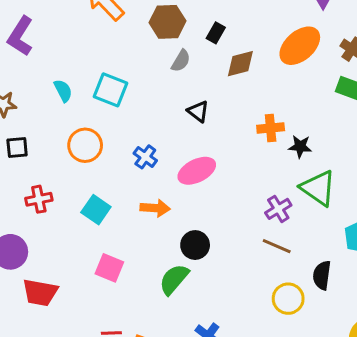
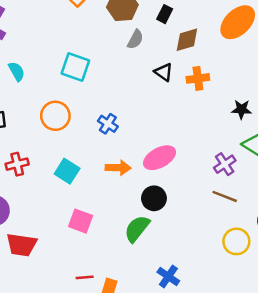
cyan semicircle: (63, 91) -> (17, 71), moved
black triangle: (198, 111) -> (164, 72), moved
orange cross: (271, 128) -> (198, 78), moved
pink ellipse: (197, 171) -> (160, 158), moved

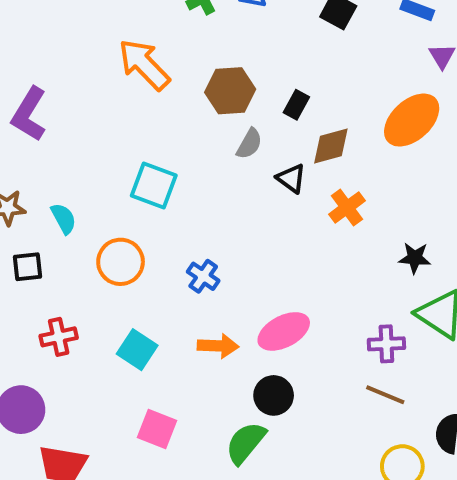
cyan semicircle: (17, 71) -> (64, 219), moved
black triangle: (164, 72) -> (291, 178), moved
orange cross: (198, 78) -> (347, 208), turned -30
purple cross: (225, 164) -> (386, 344), turned 30

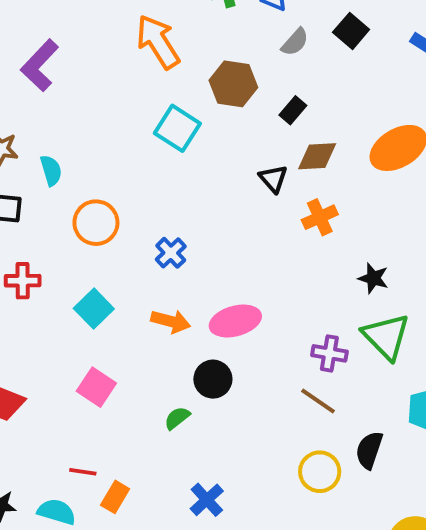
gray semicircle: (249, 144) -> (295, 42), moved
cyan square: (154, 185) -> (177, 128), moved
green semicircle: (246, 443) -> (177, 418), size x0.6

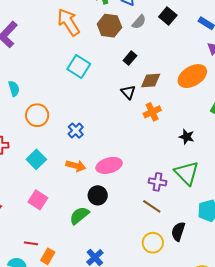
brown hexagon: (233, 84) -> (109, 26), moved
black rectangle: (293, 110) -> (130, 58), moved
black star: (373, 278) -> (187, 137), moved
green semicircle: (177, 418) -> (79, 215), size x1.5

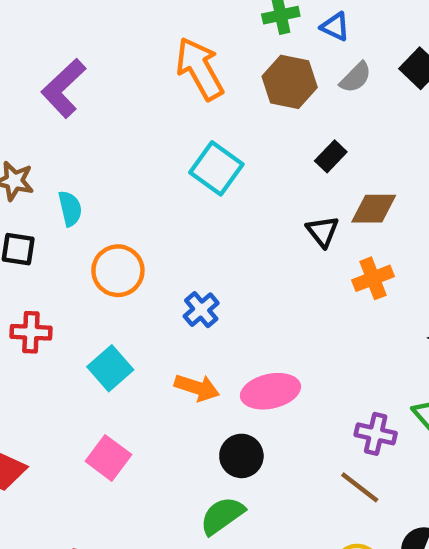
green semicircle: (79, 215) -> (222, 516), moved

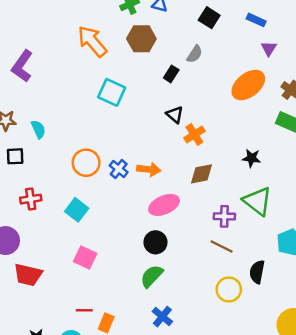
gray semicircle: (356, 77) -> (195, 54), moved
brown diamond: (374, 209) -> (202, 174), moved
orange circle: (118, 271) -> (86, 163), moved
orange cross: (373, 278) -> (194, 134), moved
orange arrow: (197, 388) -> (149, 169), moved

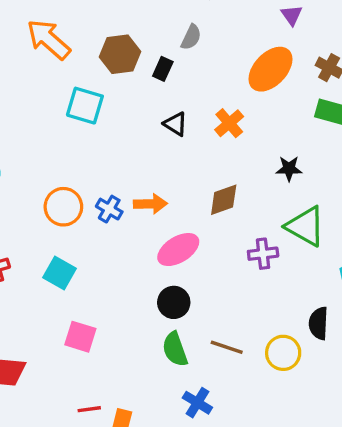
brown hexagon: (141, 39) -> (120, 54), moved
orange cross: (194, 134) -> (229, 123), moved
brown line: (222, 247) -> (227, 347), moved
green semicircle: (152, 276) -> (175, 349), turned -55

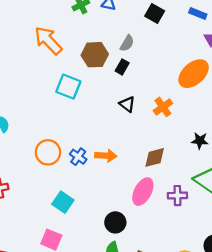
gray semicircle: (191, 37) -> (127, 43), moved
pink ellipse: (178, 250) -> (143, 192), moved, turned -36
cyan square: (59, 273) -> (63, 202), moved

